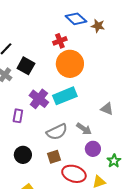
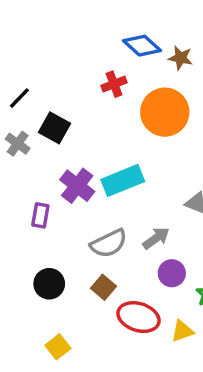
orange circle: (70, 64) -> (165, 112), moved
gray arrow: (84, 129) -> (156, 238), turned -70
brown square: (54, 157) -> (103, 287), turned -32

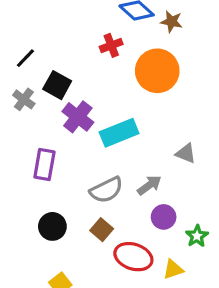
purple cross: (77, 186) -> (78, 117), moved
purple rectangle: (40, 215) -> (44, 165), size x1.4

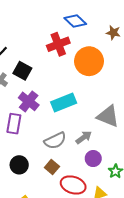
brown star: (172, 22) -> (113, 33), moved
red cross: (111, 45) -> (58, 44), size x1.5
purple cross: (78, 117) -> (29, 101), moved
gray triangle: (186, 153) -> (108, 116), size x1.6

